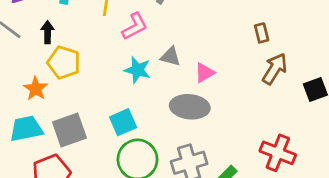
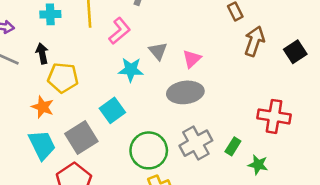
gray triangle: (171, 57) -> (158, 51), turned 48
cyan square: (123, 122) -> (112, 110), moved
cyan trapezoid: (26, 129) -> (42, 145), turned 88

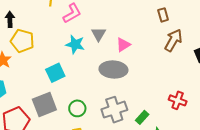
red cross: (274, 116) -> (178, 100), size x0.7
gray square: (81, 137) -> (44, 104), moved
green circle: (149, 150) -> (77, 108), size x0.6

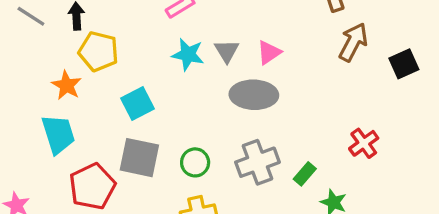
gray triangle: (99, 34) -> (227, 51), moved
cyan square: (55, 73) -> (137, 104), moved
red cross: (178, 100) -> (364, 143), turned 36
gray square: (44, 104) -> (139, 158), turned 35

